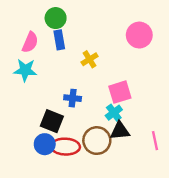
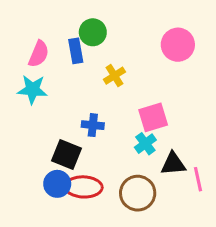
green circle: (56, 18) -> (93, 32), moved
black triangle: (120, 131) -> (173, 164), moved
brown circle: (97, 141) -> (138, 193), moved

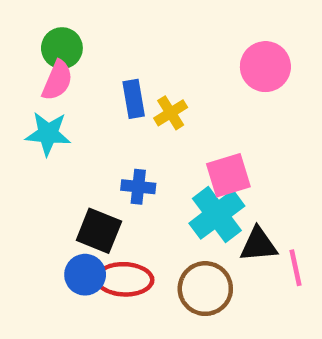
green circle: (93, 32) -> (62, 48), moved
blue rectangle: (76, 51) -> (134, 99), moved
cyan cross: (145, 144) -> (217, 215), size x1.6

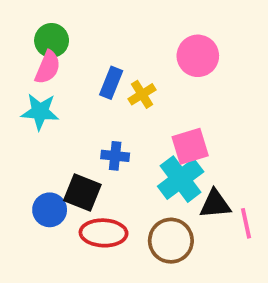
pink circle: (265, 67) -> (198, 56), moved
blue rectangle: (134, 99) -> (111, 83), turned 32
blue circle: (85, 275) -> (50, 210), moved

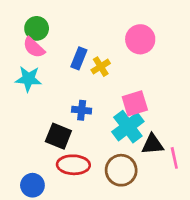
pink semicircle: (48, 67) -> (34, 47), turned 110
blue circle: (50, 210) -> (32, 185), moved

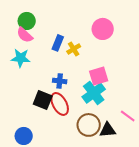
black triangle: (153, 144) -> (108, 130), moved
pink line: (174, 158) -> (128, 116), turned -42
red ellipse: (73, 165) -> (60, 104), moved, turned 60

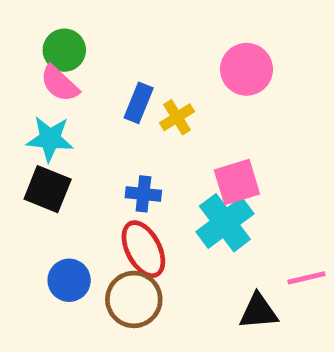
black square: (43, 100) -> (48, 189), moved
pink line: (128, 116) -> (306, 278), turned -49
brown circle: (89, 125) -> (134, 299), moved
blue circle: (24, 136) -> (69, 280), moved

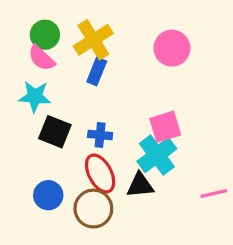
yellow cross: (177, 117) -> (93, 40), moved, size x1.6
black square: (48, 189) -> (55, 132), moved
black triangle: (258, 311) -> (140, 185), moved

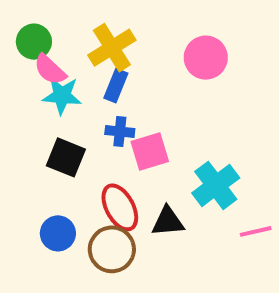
green circle: (45, 35) -> (34, 42), moved
cyan star: (35, 97) -> (62, 96), moved
pink square: (165, 127) -> (150, 151), moved
blue cross: (100, 135) -> (120, 131), moved
cyan cross: (157, 155) -> (216, 185), moved

